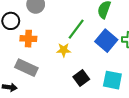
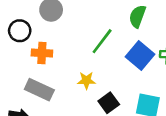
yellow star: (64, 50) -> (86, 80), moved

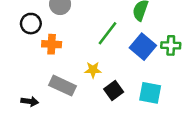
gray rectangle: (39, 90) -> (62, 86), moved

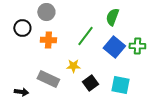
orange cross: (52, 44) -> (48, 40), moved

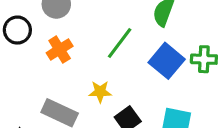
orange cross: (48, 40) -> (60, 49), turned -35

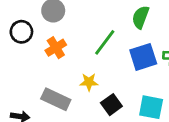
blue square: (167, 61) -> (143, 57), turned 32

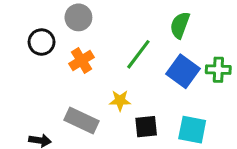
blue square: (143, 57) -> (183, 71), turned -36
black square: (111, 105) -> (146, 127), turned 30

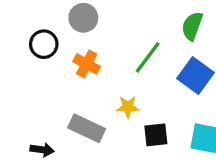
orange cross: (82, 60) -> (87, 64), turned -30

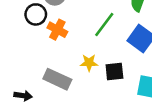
black circle: (44, 44) -> (36, 14), moved
black square: (156, 135) -> (114, 72), moved

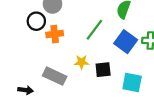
orange cross: (57, 30) -> (55, 34), turned -35

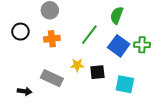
black circle: (36, 21) -> (20, 32), moved

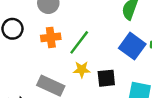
green line: (89, 35) -> (79, 42), moved

